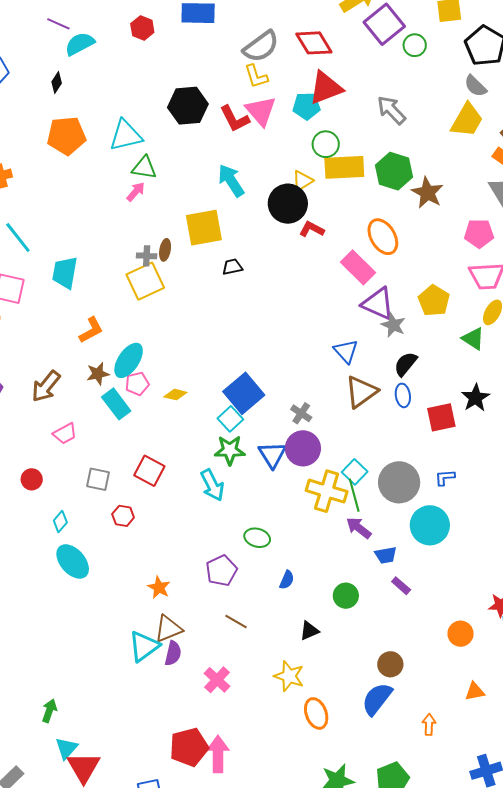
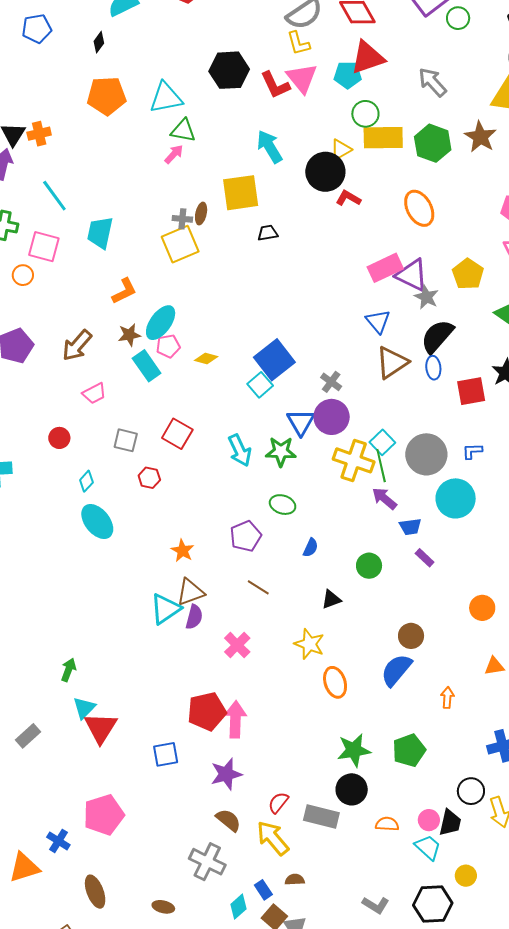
brown star: (427, 193) -> (480, 137), moved
pink rectangle: (358, 267) -> (385, 268), moved, turned -72
black semicircle: (406, 364) -> (437, 336), size x1.4
green star: (230, 450) -> (281, 452), moved

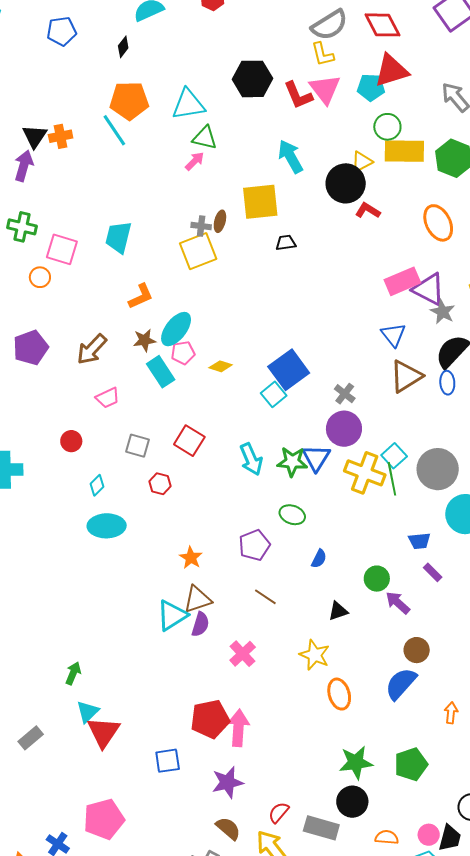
cyan line: (54, 196) -> (114, 130), moved
blue triangle: (301, 422) -> (316, 458), moved
purple arrow: (384, 498) -> (398, 603), moved
cyan ellipse: (97, 522) -> (107, 526), turned -54

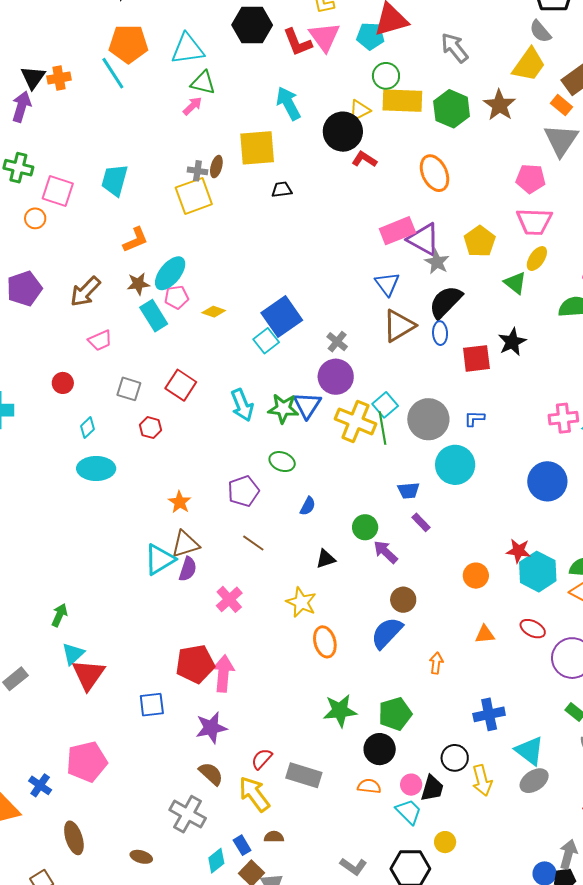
black circle: (352, 802) -> (380, 749), moved

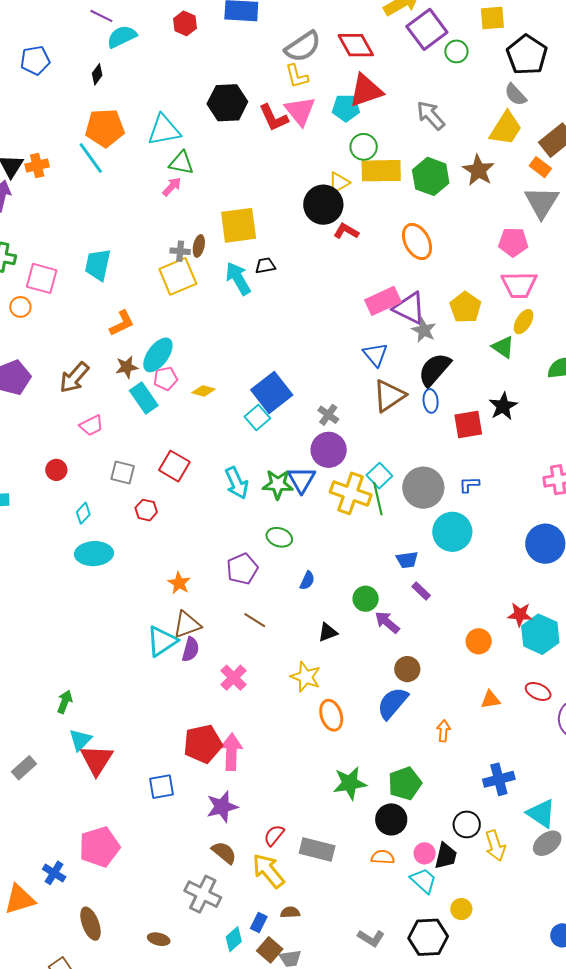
cyan arrow: (288, 103) -> (238, 278), moved
blue rectangle: (242, 845) -> (259, 922), turned 60

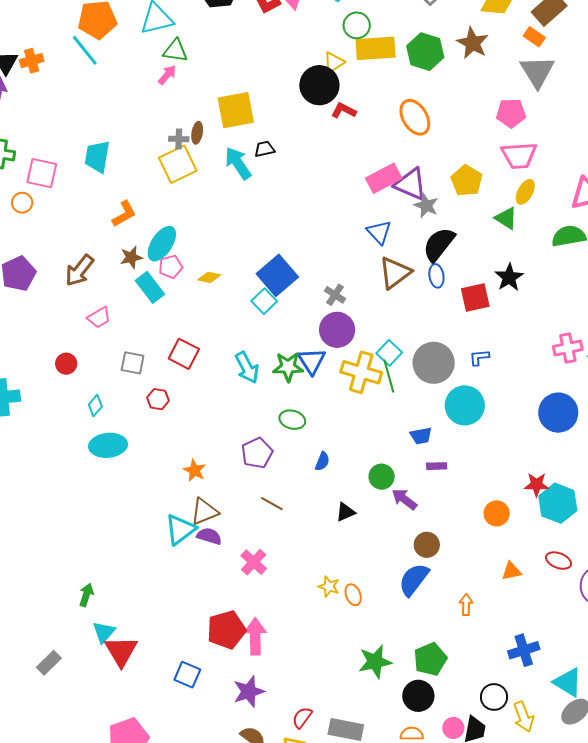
purple rectangle: (421, 591) -> (437, 466), turned -42
purple semicircle: (191, 649) -> (209, 536), turned -85
yellow star: (306, 677) -> (329, 586), moved, size x0.7
orange ellipse: (331, 715) -> (353, 595), size x0.7
blue square: (162, 787) -> (187, 675), turned 36

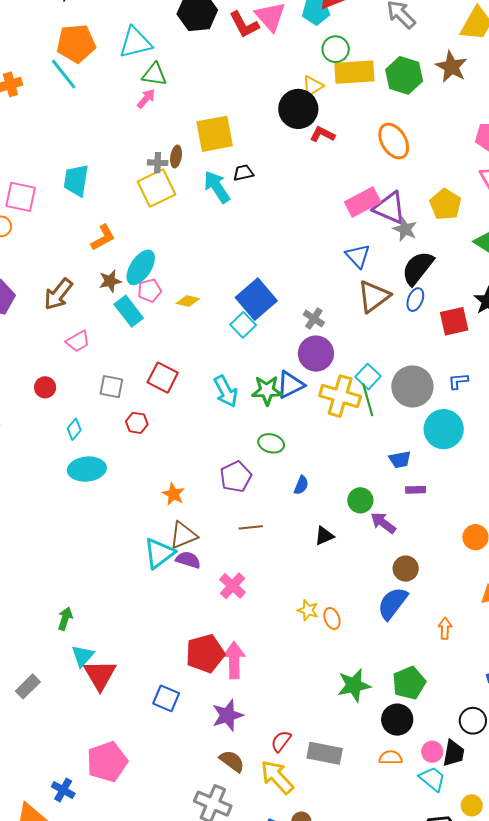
blue ellipse: (436, 276) -> (415, 300), turned 30
blue triangle: (312, 361) -> (290, 385), turned 36
brown line: (272, 504) -> (251, 527), turned -35

